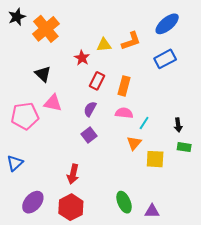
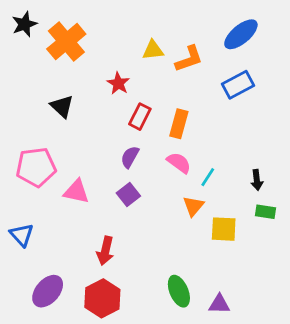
yellow triangle: (104, 45) -> (153, 50), moved
pink triangle: (53, 103) -> (76, 192), moved
pink semicircle: (124, 113) -> (179, 163), turned 30
blue triangle: (15, 163) -> (22, 235), turned -30

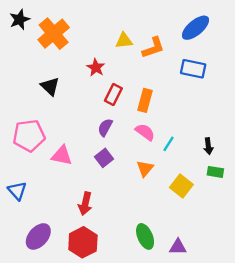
blue rectangle: (238, 85) -> (193, 69), turned 40
orange triangle: (193, 206) -> (145, 168), moved
yellow square: (224, 229) -> (181, 186), turned 35

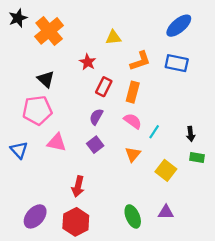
orange L-shape: (153, 48) -> (140, 61), moved
pink pentagon: (29, 136) -> (37, 110), moved
blue triangle: (17, 191) -> (19, 150), moved
purple triangle: (178, 247) -> (166, 212), moved

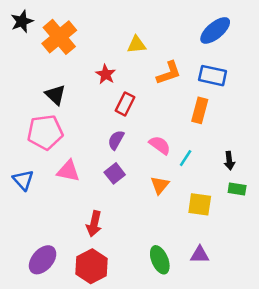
orange rectangle: (133, 92) -> (200, 110), moved
yellow square: (166, 170) -> (200, 204), turned -30

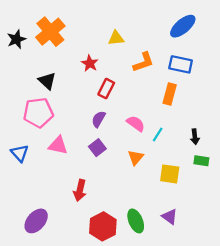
black star: (22, 21) -> (16, 39), moved
purple triangle: (200, 255) -> (170, 217), turned 35
red hexagon: (91, 266) -> (103, 226), moved

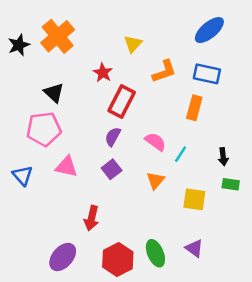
yellow triangle: (116, 38) -> (133, 44), turned -42
red rectangle: (106, 89) -> (122, 102), size x1.4
purple ellipse: (36, 221) -> (63, 257), moved

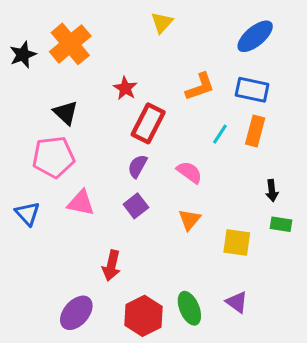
yellow triangle: (133, 44) -> (162, 23), moved
orange rectangle: (194, 108) -> (255, 131), moved
cyan line: (181, 154) -> (220, 134), moved

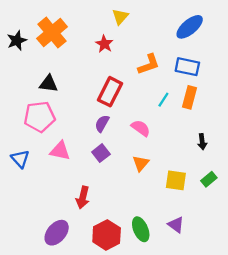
red star: (125, 88) -> (104, 44), moved
black triangle: (66, 113) -> (49, 84), turned -36
green rectangle: (281, 224) -> (209, 179), moved, turned -49

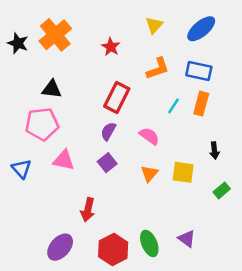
yellow triangle: (120, 17) -> (154, 25), moved
black star: (17, 41) -> (18, 43), turned -30
yellow square: (176, 180) -> (183, 172), moved

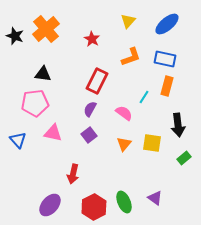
cyan line: (173, 106) -> (144, 97), moved
black arrow: (214, 151) -> (178, 125), size x1.6

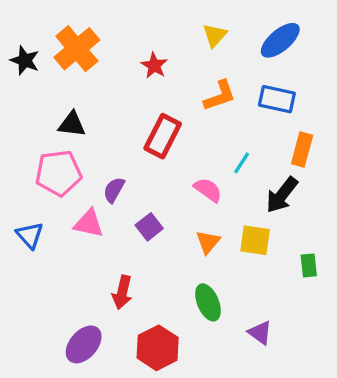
orange rectangle: (167, 86) -> (302, 150), moved
purple semicircle: (90, 109) -> (114, 190), moved
black arrow: (178, 125) -> (282, 195), moved, turned 45
green rectangle: (184, 158) -> (309, 265), turned -56
green ellipse: (124, 202) -> (208, 302), moved

